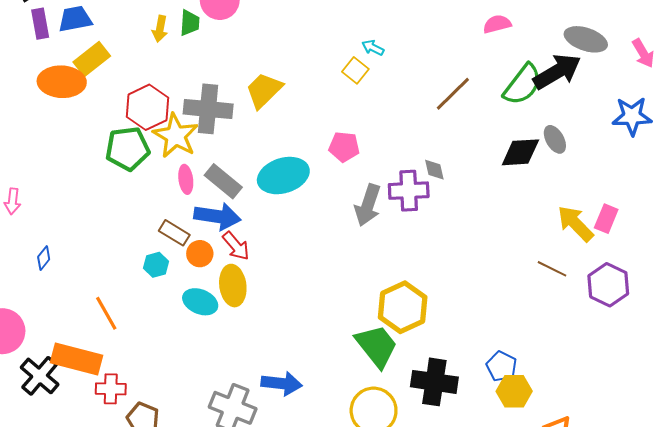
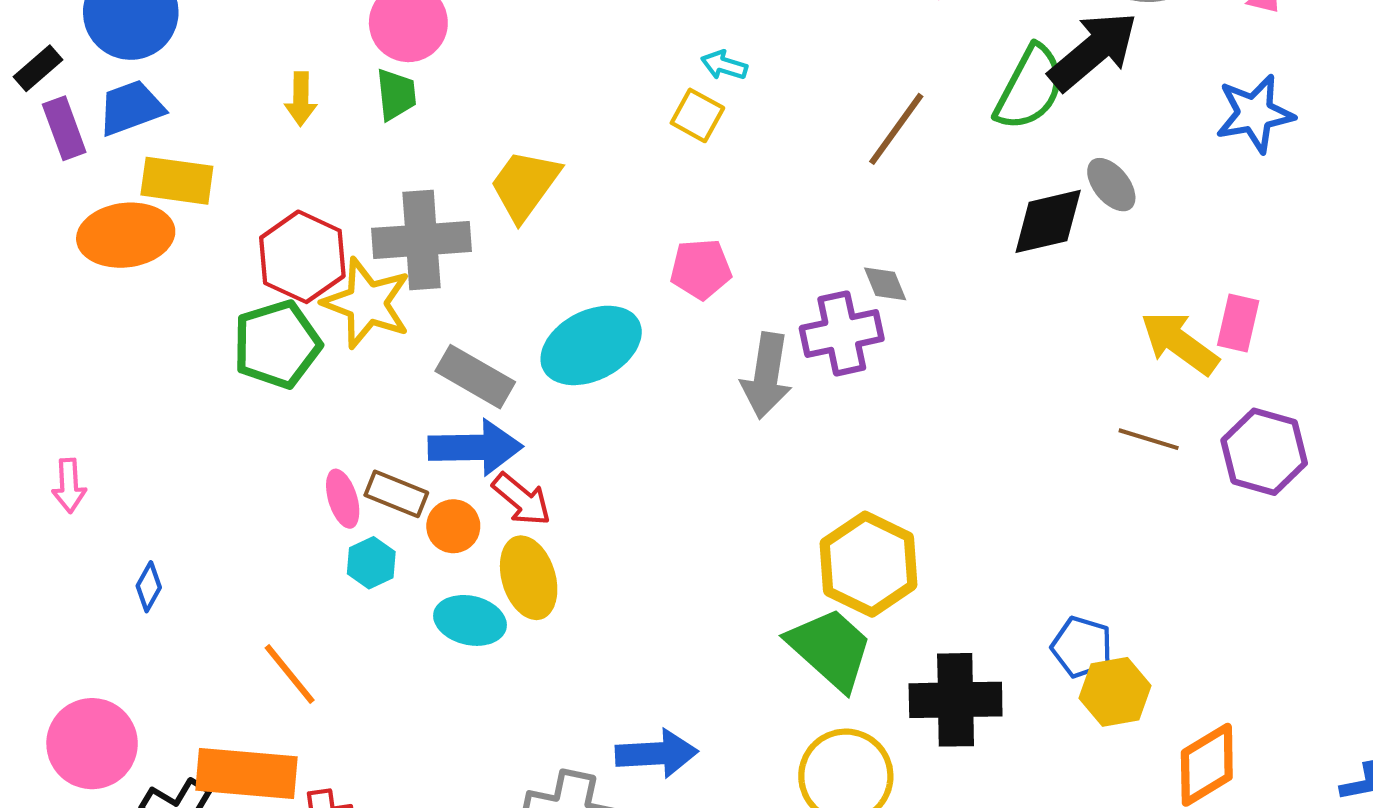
green trapezoid: (190, 23) -> (396, 95), moved
yellow rectangle: (92, 59) -> (177, 181), turned 56
pink ellipse: (186, 179) -> (343, 499), moved

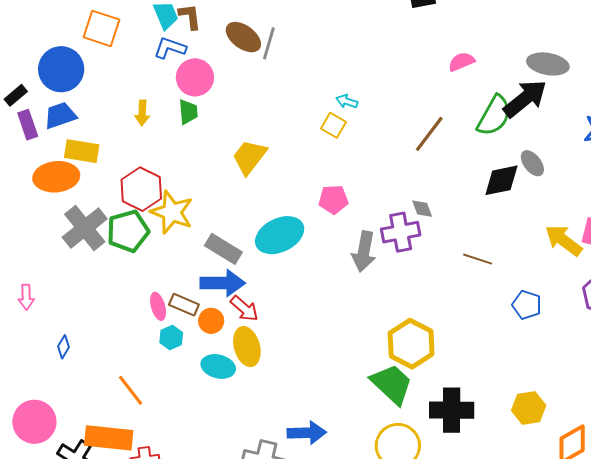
gray cross: (421, 240) -> (85, 228), moved, turned -36
brown line: (1149, 439) -> (478, 259), moved
blue pentagon: (1082, 647) -> (527, 305), moved

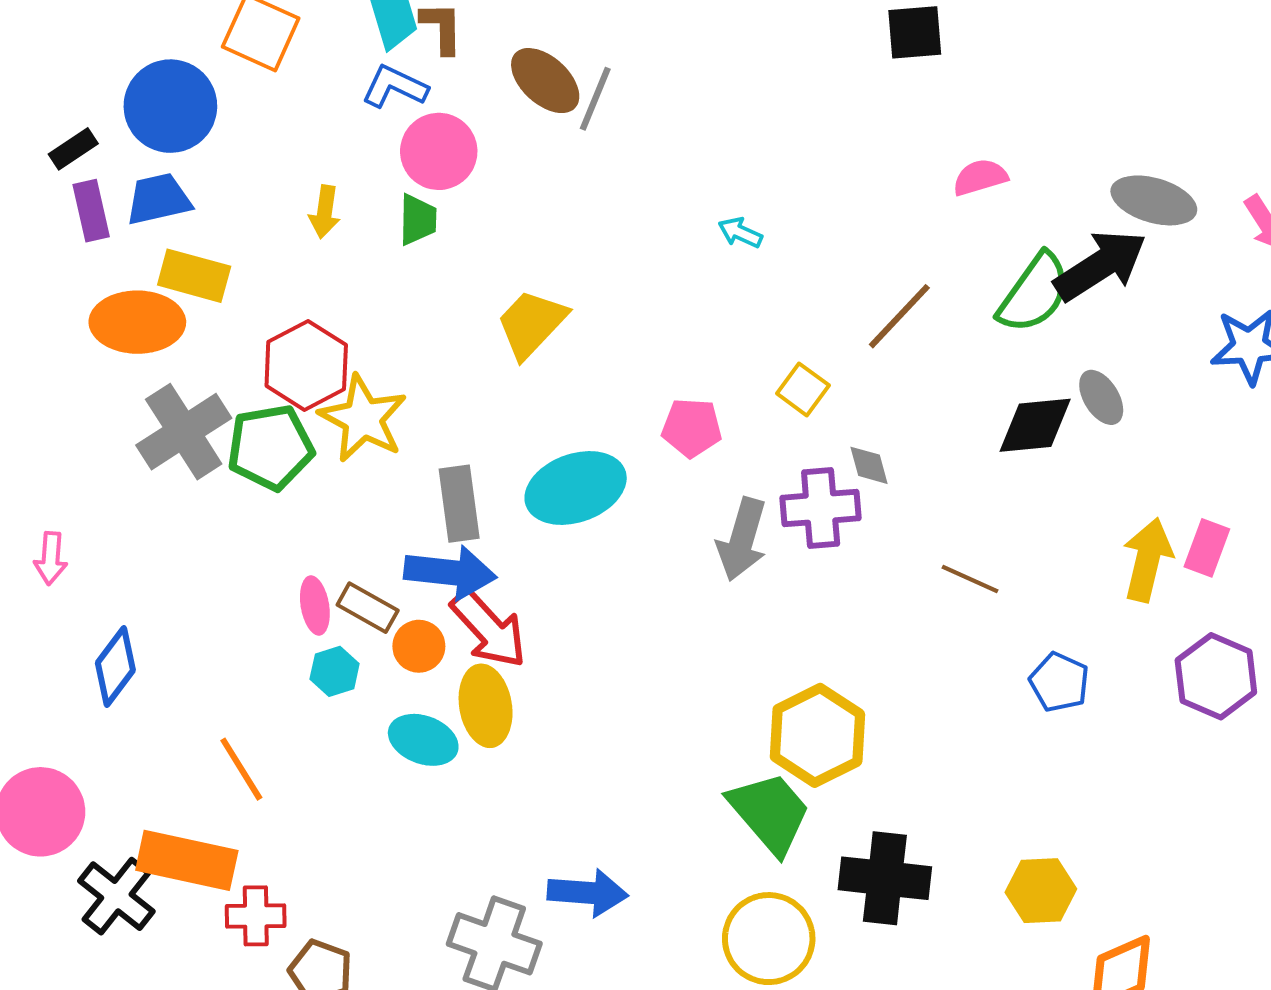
yellow square: (333, 125) -> (803, 389), moved
yellow arrow: (564, 240) -> (1147, 560), turned 60
gray rectangle: (223, 249) -> (459, 504), turned 45
red arrow: (244, 309) -> (489, 629), size x1.4
blue diamond: (64, 347) -> (115, 667), size x1.6

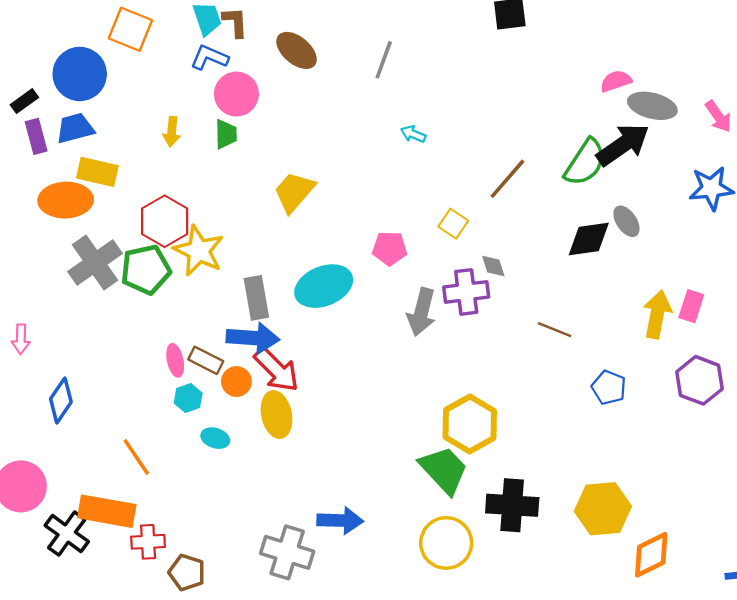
gray line: (595, 99) -> (384, 60), moved
pink semicircle: (980, 177) -> (616, 81), moved
cyan ellipse: (423, 740) -> (215, 438), moved, size x0.7
yellow hexagon: (1041, 891) -> (603, 509), size x1.4

